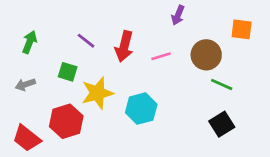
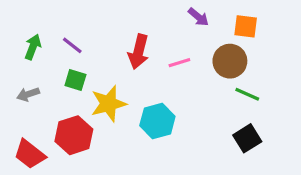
purple arrow: (178, 15) -> (198, 17), turned -72
orange square: (242, 29) -> (246, 26), moved
purple line: (86, 41) -> (72, 45), moved

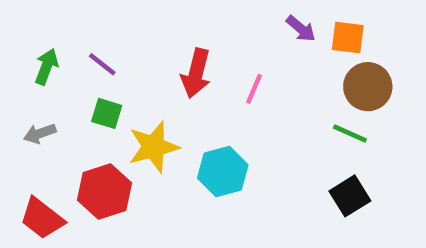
purple arrow: (198, 17) -> (301, 29), moved
brown circle: (230, 61) -> (368, 87), moved
pink line: (179, 63) -> (254, 89), turned -50

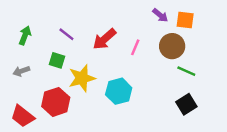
purple line: (102, 64) -> (66, 34), moved
red arrow: (196, 73) -> (104, 39), turned 35
brown circle: (368, 87) -> (172, 46), moved

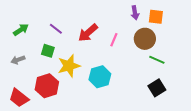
purple arrow: (160, 15) -> (135, 13), turned 40
green arrow: (25, 35) -> (21, 30), turned 35

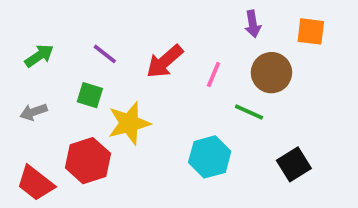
orange square: (156, 17) -> (311, 31), moved
green line: (157, 60) -> (249, 112), moved
cyan hexagon: (100, 77) -> (210, 157), moved

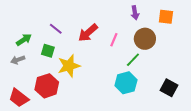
green arrow: (39, 56) -> (24, 40), moved
green line: (249, 112) -> (133, 60), turned -70
cyan hexagon: (210, 157) -> (126, 83), moved
black square: (294, 164) -> (169, 88), moved, turned -30

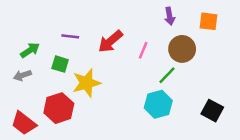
purple line: (56, 29) -> (70, 36), turned -32

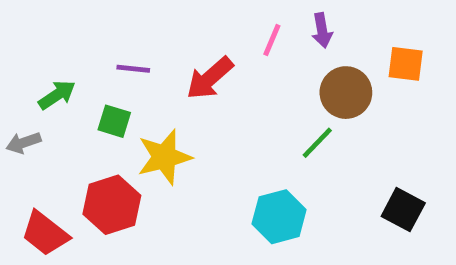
orange square: (208, 21) -> (406, 64), moved
pink line: (143, 50) -> (272, 40), moved
gray arrow: (22, 75) -> (24, 143), moved
cyan hexagon: (158, 104) -> (279, 217), moved

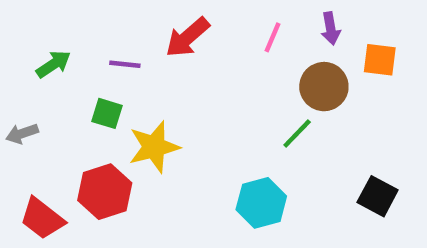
purple arrow: (322, 30) -> (331, 28), moved
pink line: (272, 40) -> (272, 37), moved
red arrow: (210, 78) -> (187, 37), moved
green arrow: (57, 95) -> (53, 64), moved

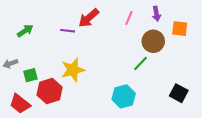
purple line: (125, 64) -> (68, 31), moved
green square: (107, 113) -> (30, 75), moved, turned -32

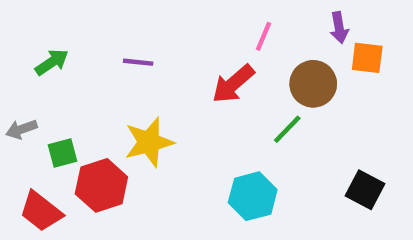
purple arrow: (156, 14) -> (339, 28), moved
red arrow: (89, 18) -> (233, 84), moved

